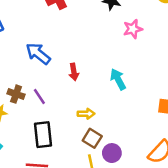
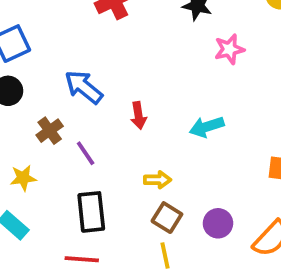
cyan arrow: (118, 79) -> (207, 127), turned -80
brown cross: (16, 94) -> (50, 131), moved, turned 35
purple circle: (112, 153) -> (218, 223), moved

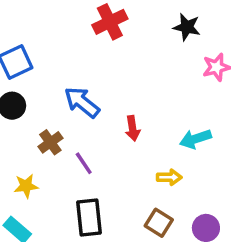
yellow arrow: (157, 180) -> (169, 177), moved

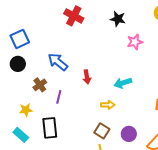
red cross: (110, 22) -> (74, 16), turned -36
purple line: (84, 163) -> (59, 97), turned 48
black rectangle: (89, 217) -> (50, 128), moved

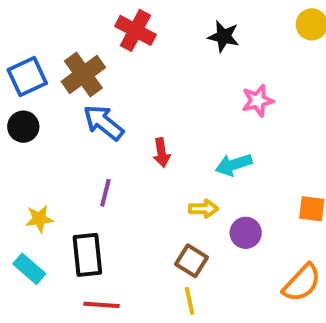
pink star: (135, 42) -> (258, 101), moved
brown cross: (40, 85) -> (83, 75), moved, size x1.5
purple circle: (129, 134) -> (246, 233), moved

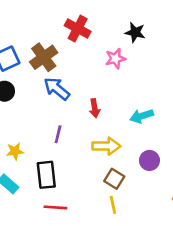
pink star: (258, 101) -> (116, 59), moved
yellow arrow: (204, 209) -> (106, 146), moved, size x1.5

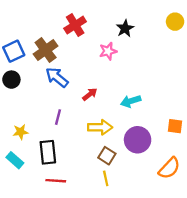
red cross: (78, 29) -> (75, 25), turned 30
black star: (135, 32) -> (125, 28), turned 30
red arrow: (95, 108) -> (90, 94), turned -119
purple circle: (149, 160) -> (138, 140), size x1.5

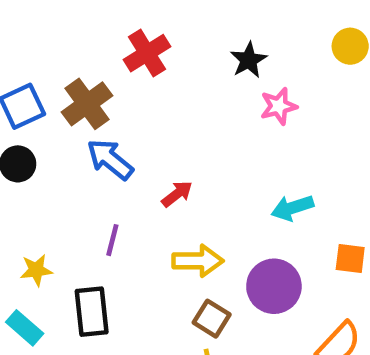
pink star: (108, 51) -> (279, 106), moved
cyan arrow: (131, 101) -> (292, 208), moved

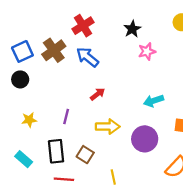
blue arrow: (110, 159) -> (87, 57), moved
yellow star: (36, 270) -> (29, 120), moved
brown square: (212, 319) -> (85, 155), moved

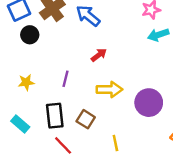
black circle: (20, 79) -> (30, 35), moved
cyan arrow: (154, 101) -> (158, 35), moved
red line: (64, 179) -> (63, 145), turned 42

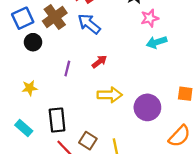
purple line: (65, 79) -> (67, 68), moved
brown square: (86, 119) -> (88, 141), moved

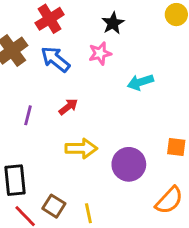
pink star: (150, 18) -> (100, 53), moved

